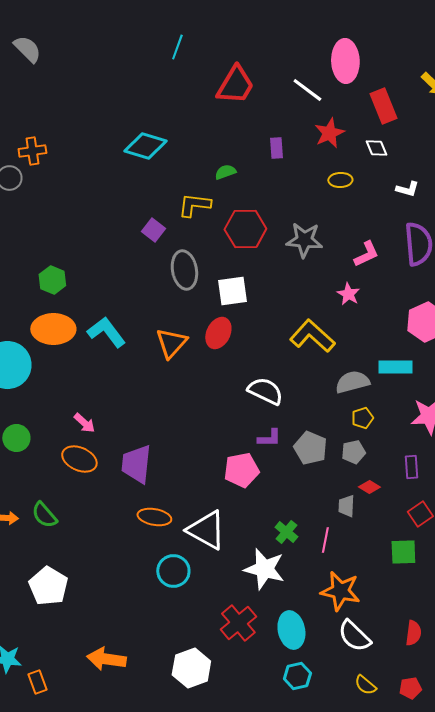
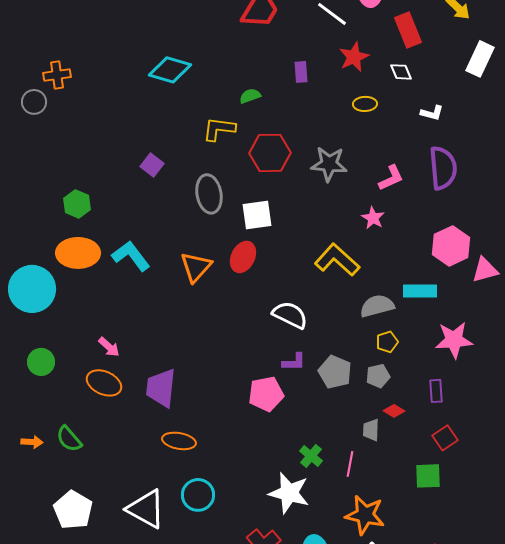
purple square: (153, 230) -> (152, 165), moved
white triangle: (206, 530) -> (146, 509), moved

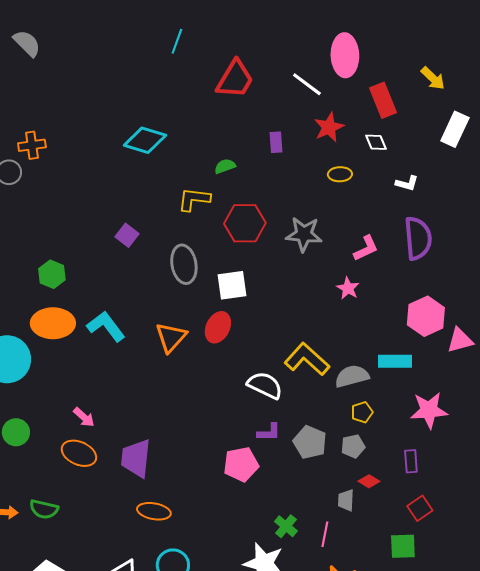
yellow L-shape: (337, 260) -> (307, 359), moved
green semicircle: (69, 439) -> (44, 509), turned -36

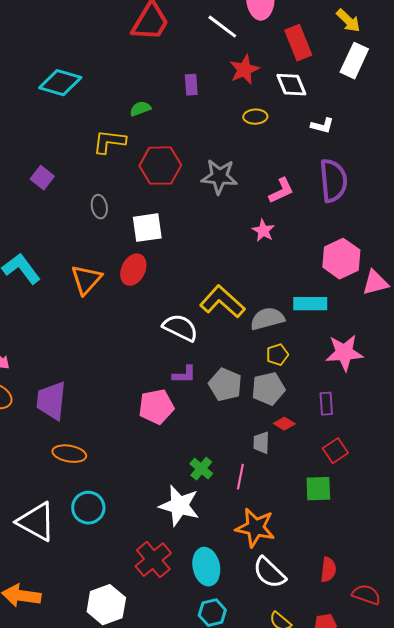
white rectangle: (455, 129) -> (354, 61), moved
white diamond: (376, 142) -> (291, 85), size x1.4
gray ellipse: (184, 264) -> (99, 207), size x0.6
gray pentagon: (353, 446) -> (268, 389), size x1.4

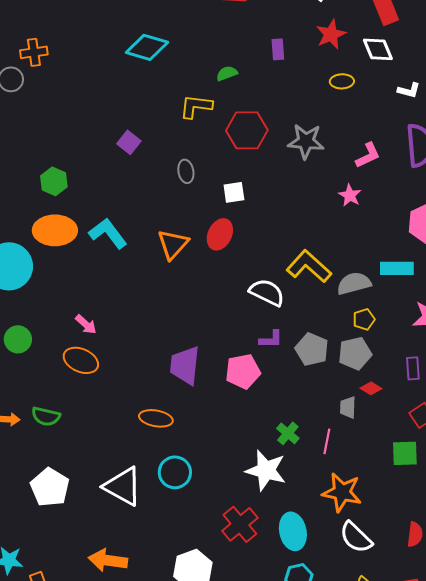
white square: (147, 228) -> (234, 192), size x0.7
purple trapezoid: (51, 401) -> (185, 365), moved

